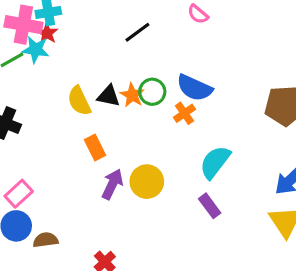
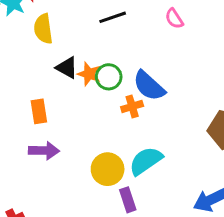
orange star: (132, 95) -> (89, 74), turned -30
yellow semicircle: (79, 101) -> (43, 29), moved
yellow circle: (147, 182) -> (108, 169), moved
purple arrow: (112, 184) -> (44, 151), turned 48

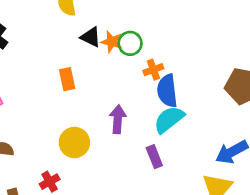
blue semicircle: (149, 86) -> (167, 91), moved, turned 44
purple arrow: (44, 151) -> (118, 119), moved, turned -84
yellow circle: (108, 169) -> (74, 142), moved

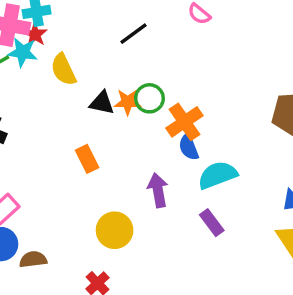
orange cross: (153, 70) -> (184, 122), size x1.5
blue semicircle: (167, 91) -> (189, 147), moved, size x0.7
cyan semicircle: (169, 119) -> (218, 175), turned 32

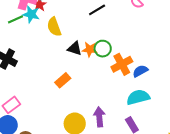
blue semicircle: (189, 147) -> (140, 71), moved, turned 77
orange rectangle: (87, 159) -> (63, 80), turned 70
purple arrow: (158, 190) -> (99, 117), moved

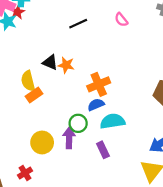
yellow semicircle: (54, 27) -> (28, 81), moved
green circle: (103, 49) -> (78, 123), moved
blue semicircle: (140, 71) -> (96, 105), moved

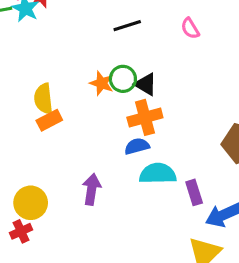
black triangle: (50, 62) -> (146, 84), moved
green circle: (78, 123) -> (123, 79), moved
yellow circle: (42, 142) -> (31, 203), moved
purple rectangle: (103, 150) -> (194, 192), moved

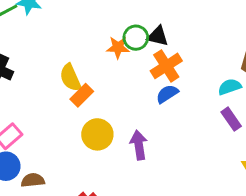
cyan semicircle: (158, 174) -> (230, 87), moved, size x0.7
yellow circle: (31, 203) -> (97, 134), moved

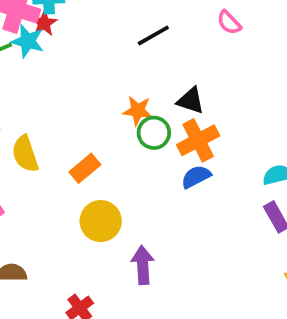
green circle: (136, 38) -> (154, 133), moved
yellow semicircle: (70, 78) -> (25, 154), moved
purple arrow: (139, 145) -> (143, 265), moved

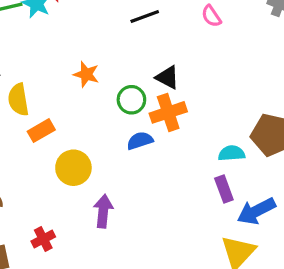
orange star: (138, 111) -> (86, 74), moved
orange rectangle: (85, 168) -> (41, 131), moved
blue semicircle: (196, 177) -> (140, 141), moved

